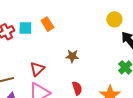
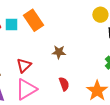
orange rectangle: (47, 24) -> (33, 20), size x1.5

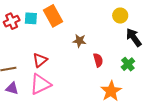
brown star: (59, 52) -> (79, 41), moved
red semicircle: (64, 84) -> (98, 60), moved

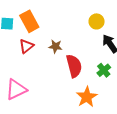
red triangle: (40, 60) -> (26, 46), moved
red semicircle: (98, 60) -> (74, 66), size x1.6

